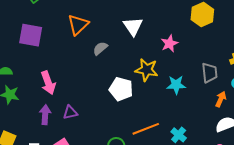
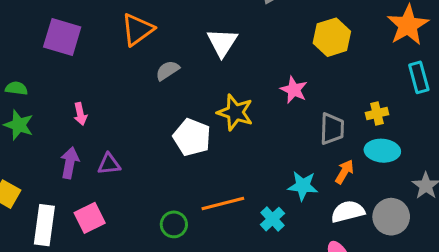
pink star: (169, 44) -> (294, 90), moved, turned -30
pink arrow: (48, 83) -> (80, 114), size x0.6
cyan star: (176, 85) -> (303, 186), moved

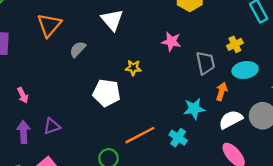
yellow star: (235, 112) -> (133, 68), size x0.6

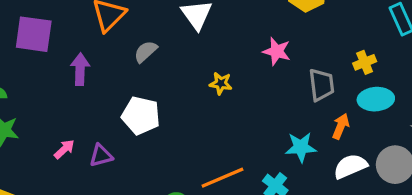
white pentagon: (107, 93) -> (141, 115), moved
pink arrow: (23, 95) -> (64, 149), moved, turned -112
purple arrow: (23, 132) -> (80, 69), moved

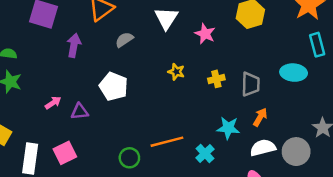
pink star: (277, 51) -> (205, 34), moved
yellow cross: (365, 62) -> (216, 79), moved
cyan ellipse: (376, 99) -> (294, 73), moved

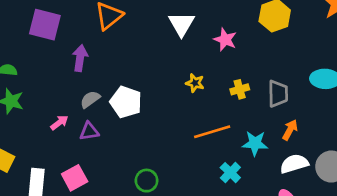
gray semicircle: (124, 40) -> (90, 99), moved
orange line: (167, 142) -> (212, 132), moved

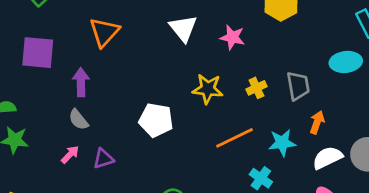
yellow star: (195, 83) -> (208, 89), size x1.5
gray semicircle: (90, 99) -> (78, 120), moved, turned -84
white pentagon: (126, 102) -> (156, 120), moved

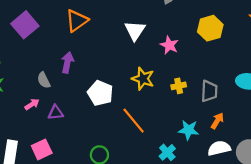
purple square: (38, 53) -> (25, 25), turned 32
purple arrow: (81, 82) -> (67, 62), moved
orange line: (234, 138) -> (134, 121), moved, turned 64

